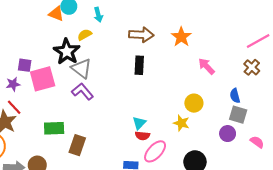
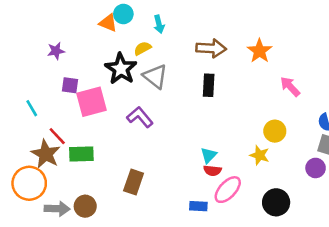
gray triangle: (81, 68) -> (155, 76), moved
purple star: (13, 84) -> (56, 51), moved
green rectangle: (54, 128) -> (81, 154), moved

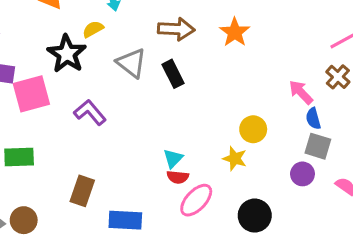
gray triangle: (155, 76) -> (131, 63), moved
black rectangle: (209, 85) -> (173, 74), turned -30
pink arrow: (290, 87) -> (301, 92), moved
blue rectangle: (198, 206) -> (125, 220), moved, size x1.5

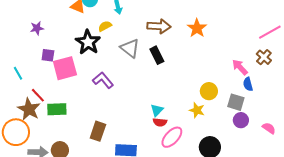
gray square: (318, 146) -> (236, 102), moved

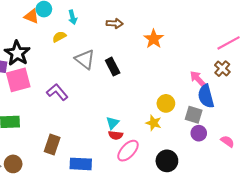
brown arrow: (159, 26) -> (115, 23), moved, size x0.7
black star: (88, 42) -> (17, 53), moved
blue semicircle: (248, 84) -> (206, 96), size x1.6

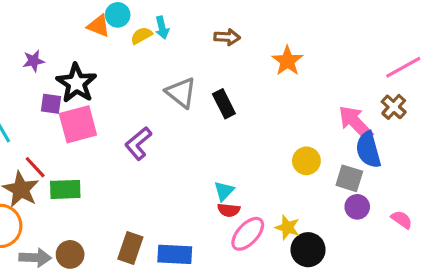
yellow semicircle: (59, 37) -> (141, 36), moved
pink arrow: (198, 79) -> (356, 123), size x1.4
purple L-shape: (57, 92) -> (138, 143), turned -90
yellow star: (154, 123) -> (287, 227), moved
brown rectangle: (52, 144) -> (130, 248), moved

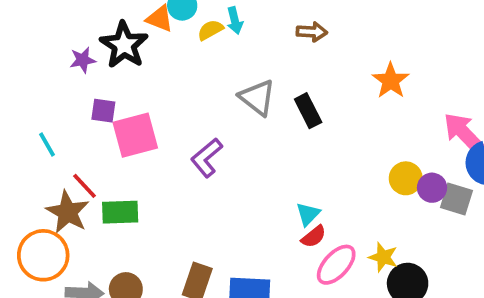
orange star: (287, 61) -> (391, 81), moved
black star: (76, 83) -> (124, 45), moved
purple circle: (357, 207) -> (432, 188), moved
red semicircle: (229, 210) -> (314, 237), turned -45

